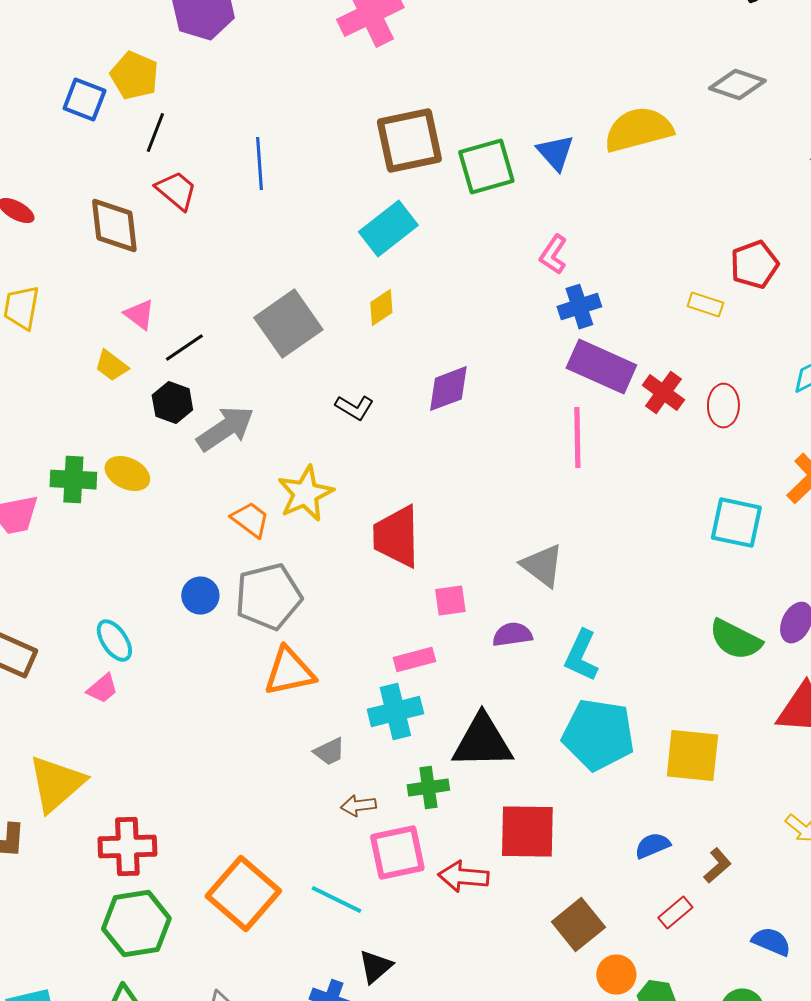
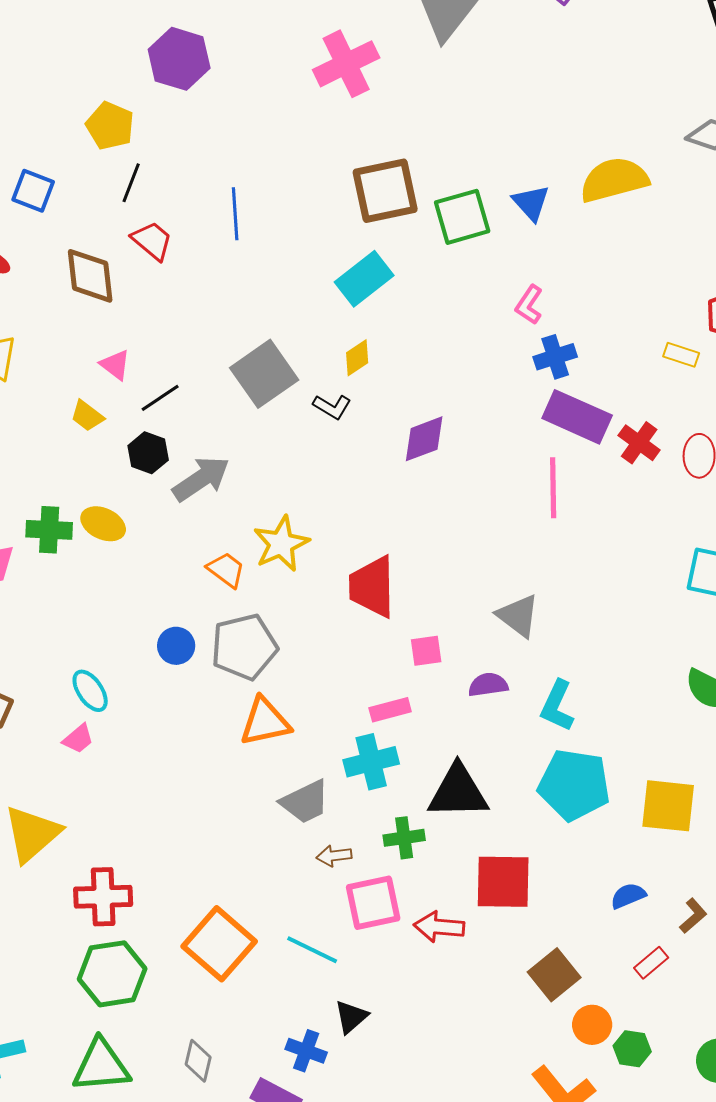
blue square: (84, 100) -> (33, 191), moved
black L-shape: (354, 408) -> (332, 407), moved
gray trapezoid: (329, 752) -> (305, 802), size x1.6

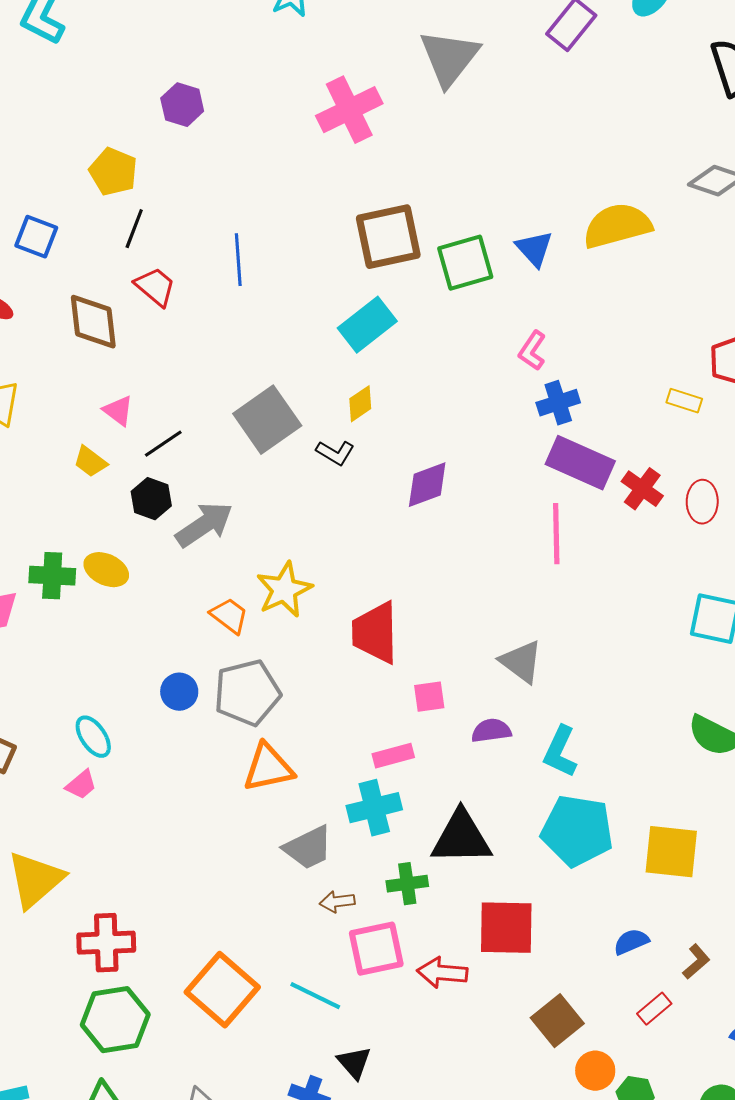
purple hexagon: (179, 59) -> (182, 105), size x0.7
black triangle: (351, 1017) -> (354, 1063), turned -30

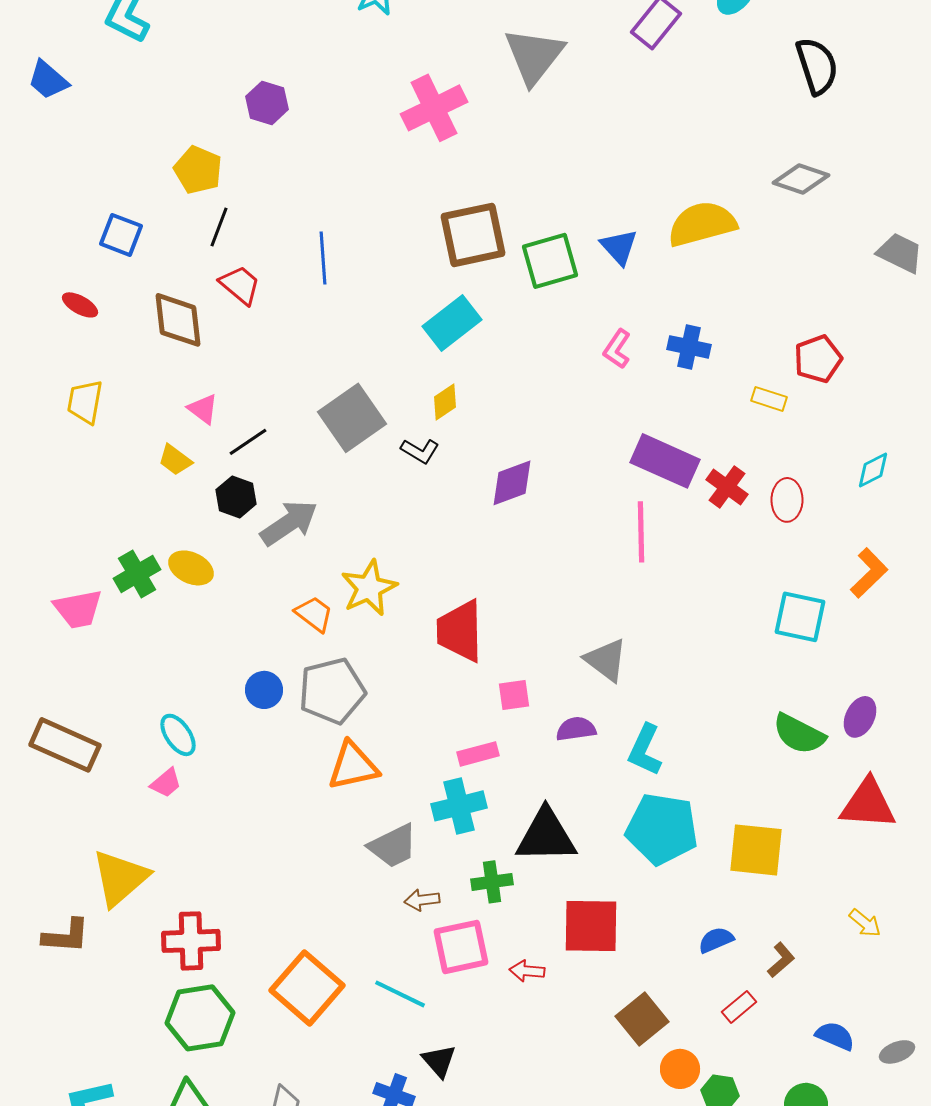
blue cross: (558, 403) -> (689, 347), moved, turned 30
green cross: (52, 576) -> (137, 574), turned -33
red arrow: (442, 973) -> (527, 971), size x0.7

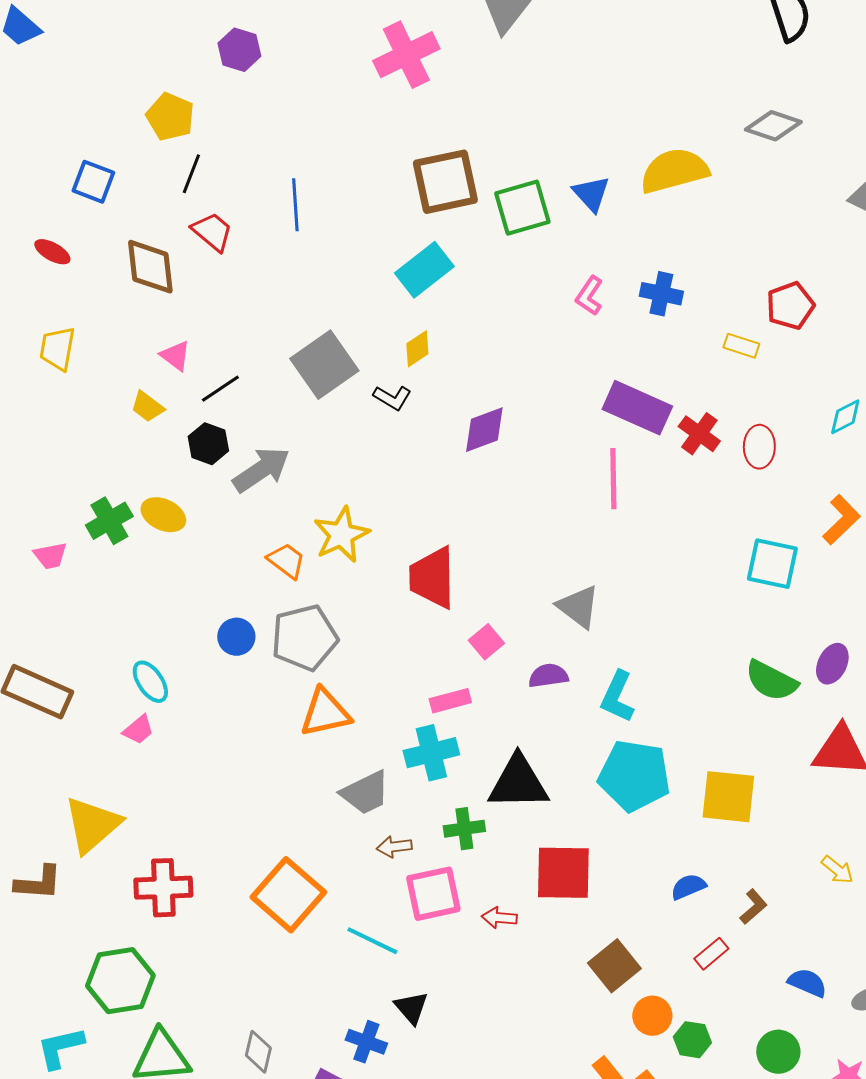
pink trapezoid: (78, 609) -> (50, 556), size x0.7
pink square: (514, 695) -> (486, 642), turned -32
orange square: (307, 988) -> (288, 895), moved
green hexagon: (200, 1018) -> (120, 981), moved

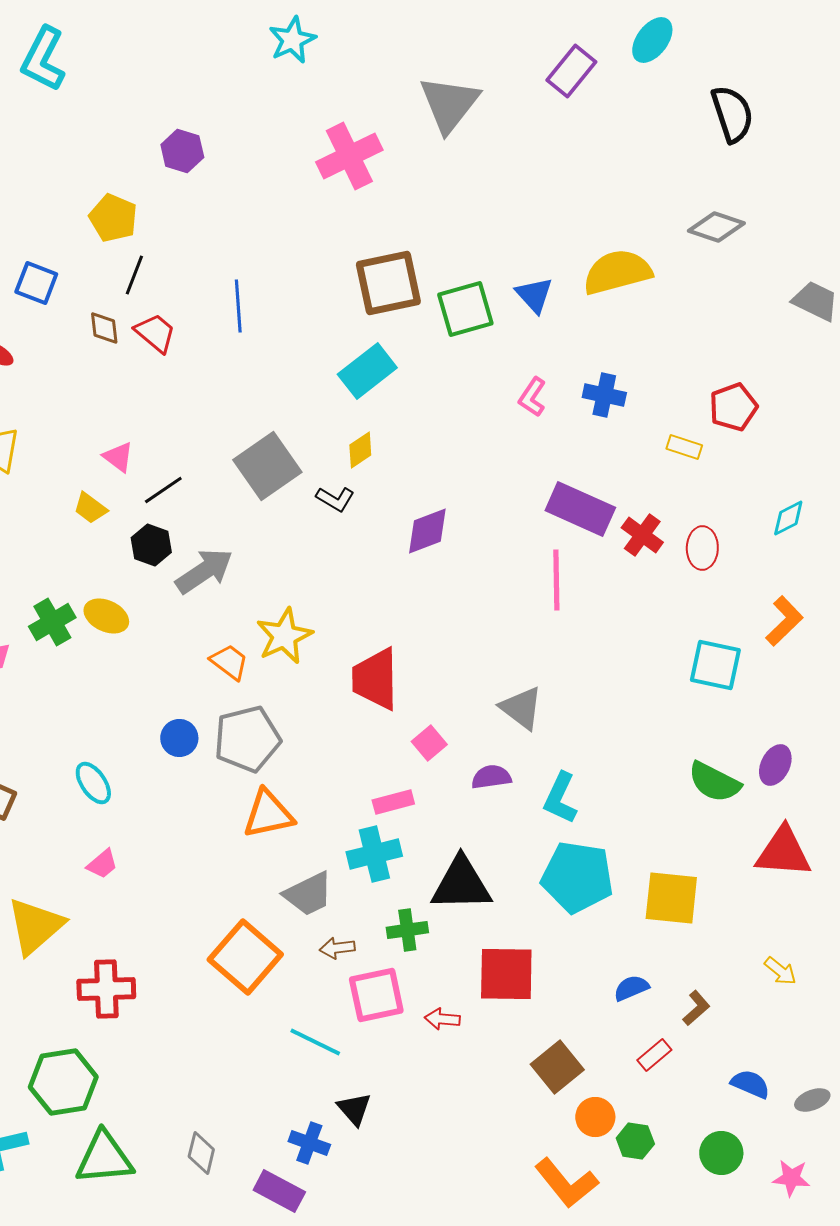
brown diamond: (150, 267) -> (104, 328), moved, size x0.6
pink trapezoid: (138, 730) -> (102, 864), moved
orange square: (288, 895) -> (245, 957), moved

